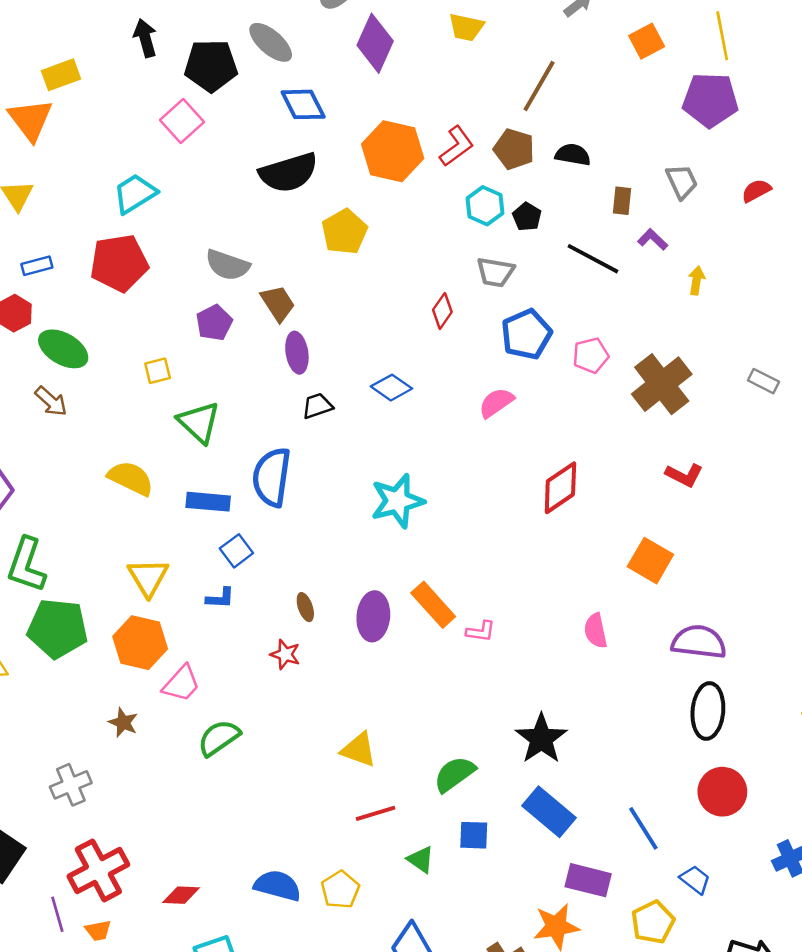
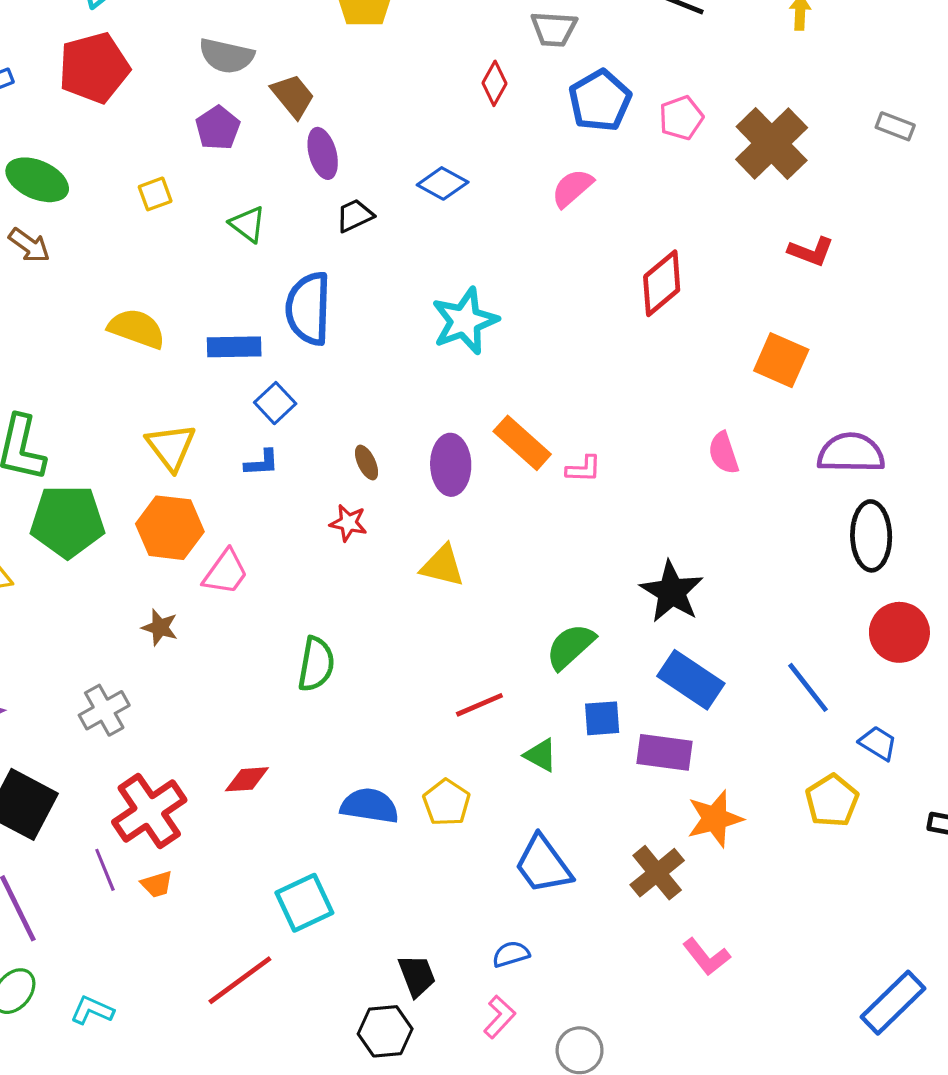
green triangle: (199, 422) -> (248, 224), moved, size x0.7
green semicircle: (219, 738) -> (316, 664), moved, turned 141
yellow triangle: (359, 750) -> (443, 566), moved
purple rectangle: (588, 880) -> (665, 752), moved
red diamond: (181, 895) -> (247, 779), moved

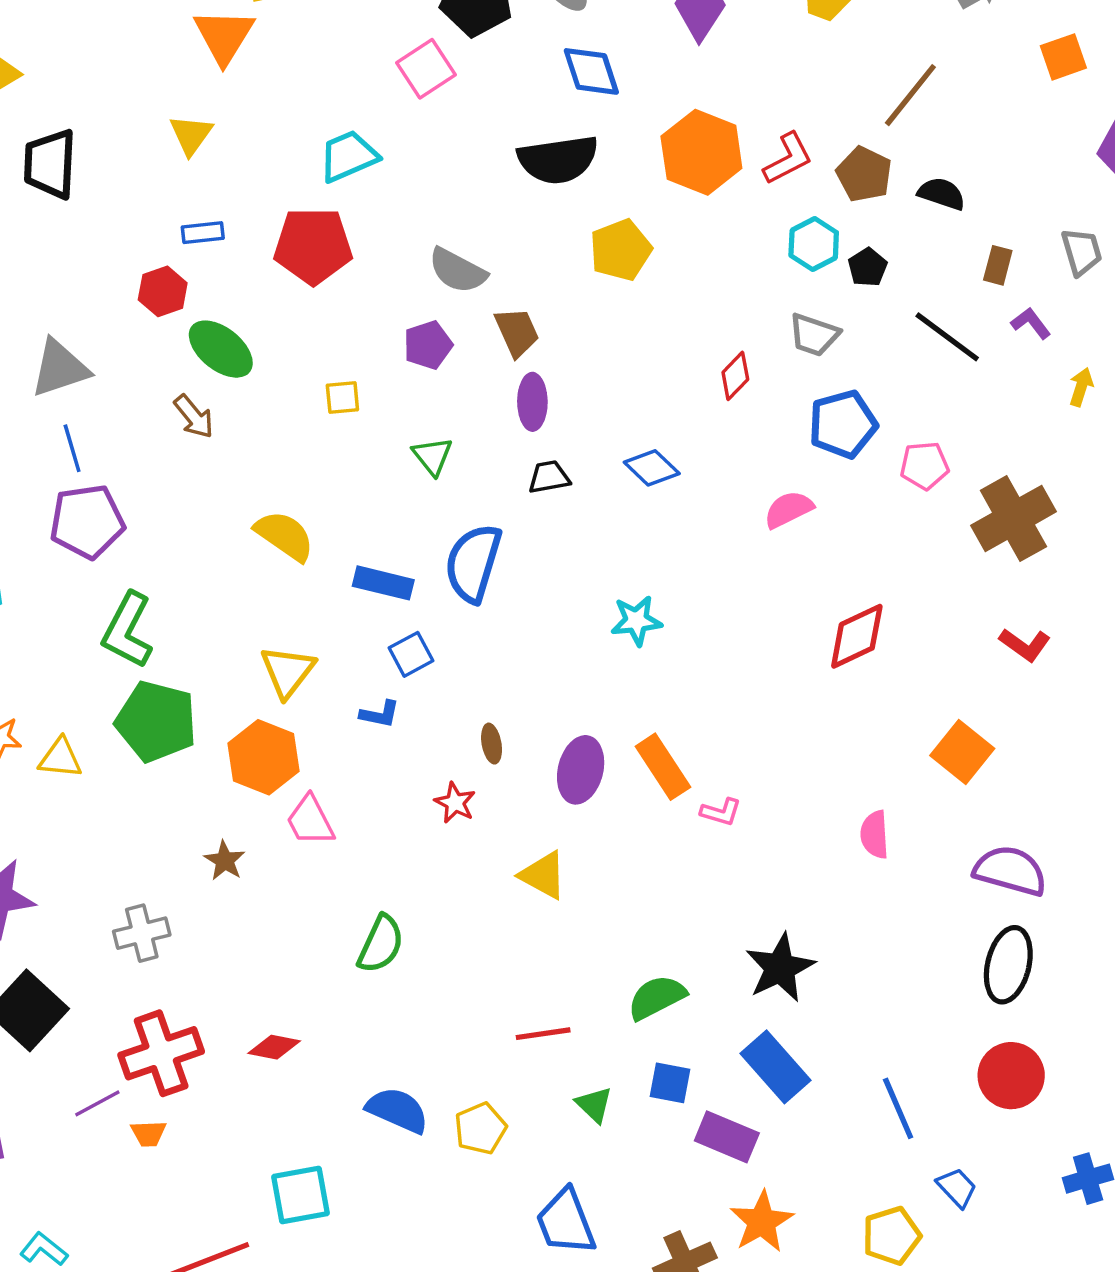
cyan star: (465, 321) -> (636, 621), size x0.7
pink trapezoid: (226, 572) -> (310, 821), turned 102
orange star: (715, 819) -> (762, 1222), turned -30
purple line: (105, 870) -> (97, 1103), turned 69

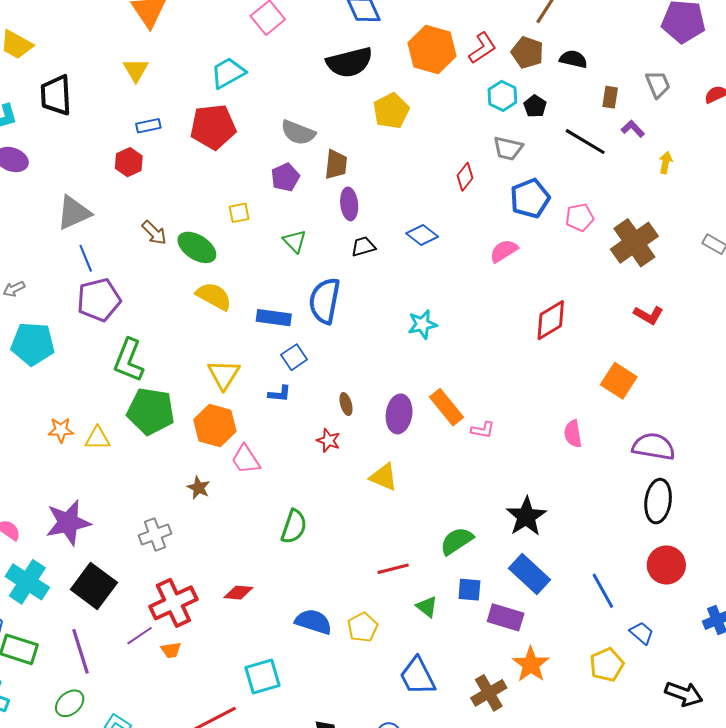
brown trapezoid: (517, 332) -> (336, 165), turned 36
green ellipse: (221, 349) -> (197, 247), moved

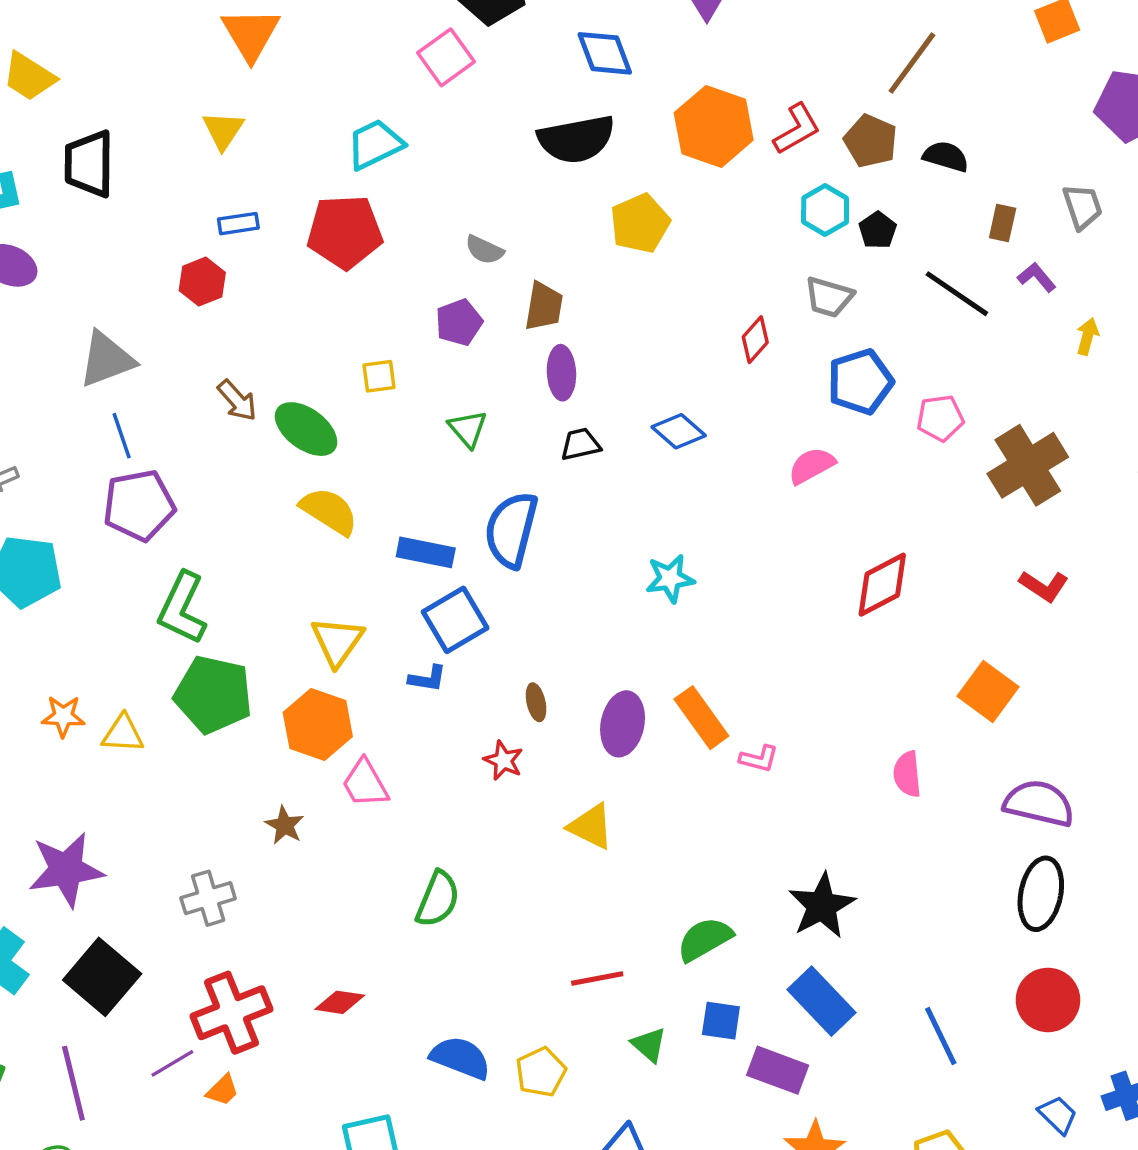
gray semicircle: (298, 133) -> (484, 250), size x0.7
blue square: (294, 357) -> (455, 620), size x1.5
blue trapezoid: (642, 633) -> (1058, 1115), moved
orange trapezoid: (171, 650) -> (223, 1090), turned -40

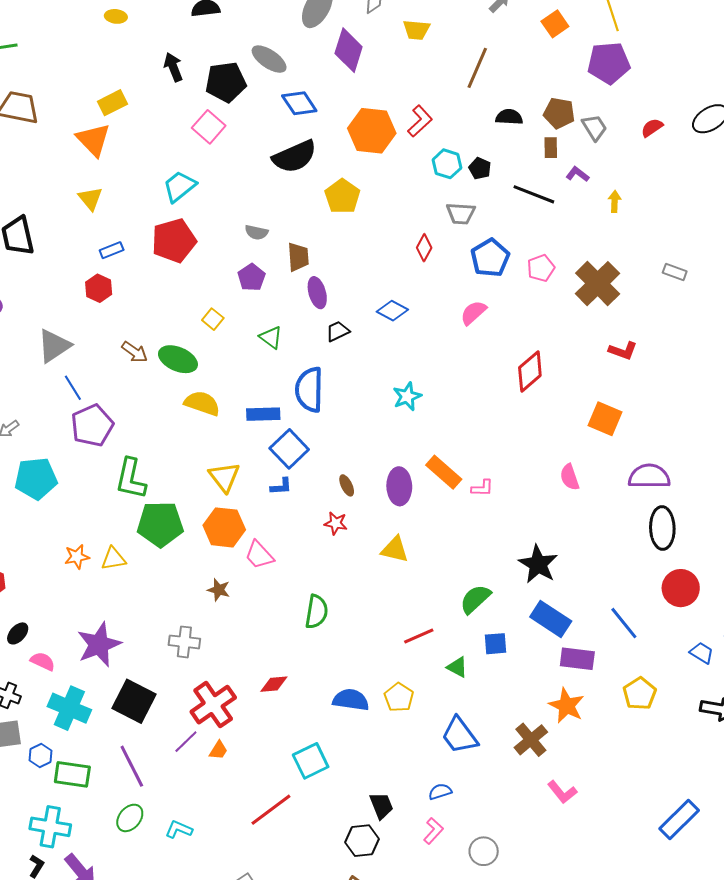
brown pentagon: (871, 141) -> (559, 113), moved
yellow square: (379, 376) -> (213, 319), turned -30
gray cross: (208, 898) -> (184, 642), turned 36
purple rectangle: (778, 1070) -> (577, 659), moved

